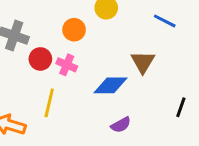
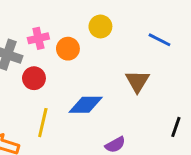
pink cross: (67, 65) -> (38, 38), moved, turned -36
blue diamond: (111, 85) -> (86, 105), moved

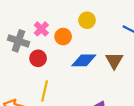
pink cross: (38, 38) -> (41, 29), turned -32
blue diamond: (86, 105) -> (84, 60), moved

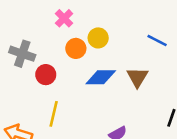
yellow circle: (87, 20) -> (98, 38), moved
pink cross: (41, 29) -> (64, 18), moved

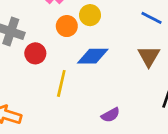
brown triangle: (137, 77) -> (149, 56), moved
yellow line: (54, 114) -> (61, 83), moved

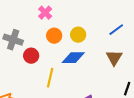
yellow circle: (90, 15) -> (78, 35), moved
blue line: (152, 18) -> (116, 30), turned -63

